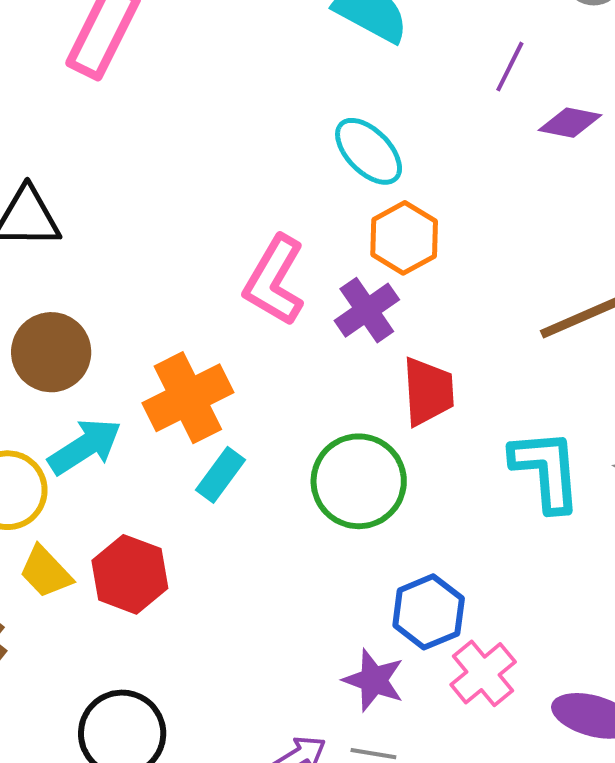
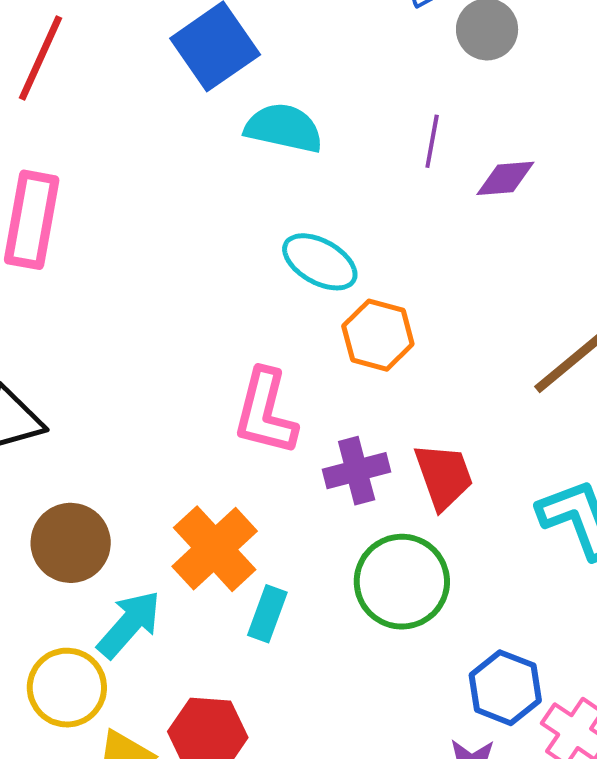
purple cross: (367, 310) -> (357, 471), moved, turned 36

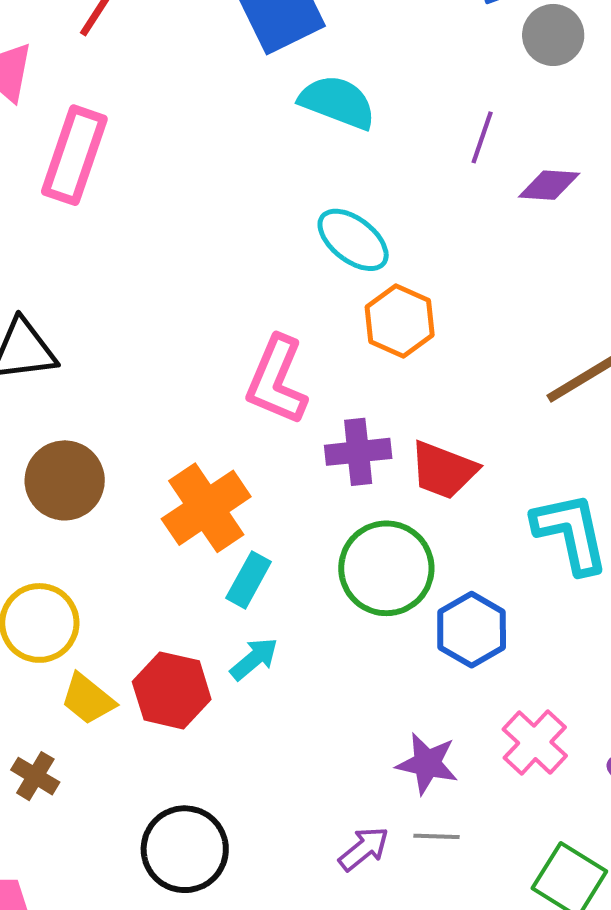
red trapezoid: (444, 476) -> (444, 470), turned 122
cyan arrow: (129, 624) -> (254, 659), moved, size x0.7
blue hexagon: (505, 688) -> (472, 630), moved

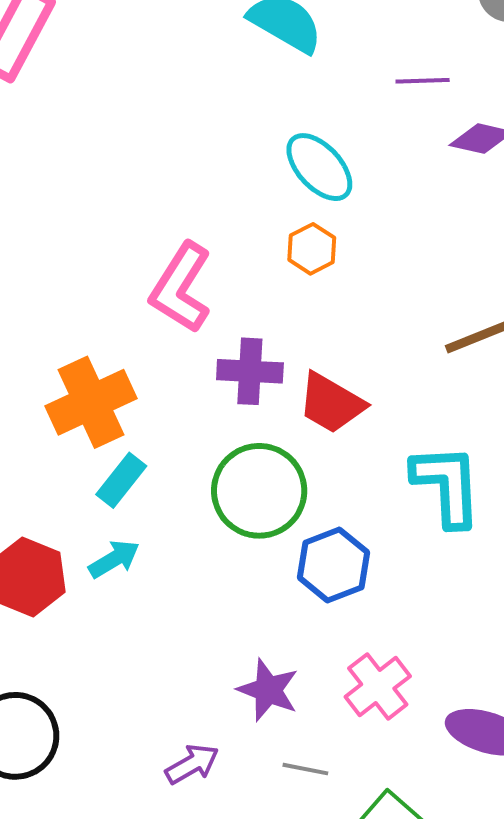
purple line: (482, 137) -> (423, 81), turned 60
cyan ellipse: (353, 240) -> (319, 167), moved
orange hexagon: (400, 321) -> (312, 249), size x0.7
gray line: (437, 836) -> (305, 769), moved

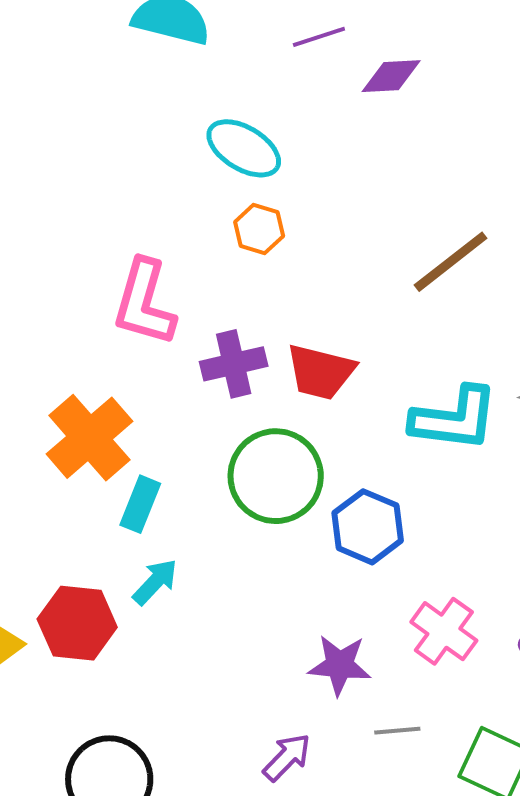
cyan L-shape: (447, 485) -> (454, 419), turned 116

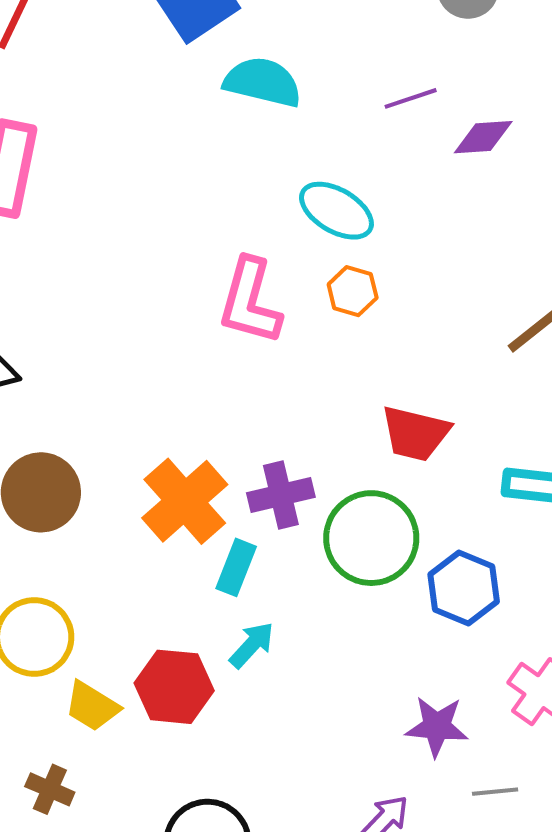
pink L-shape: (144, 303) -> (250, 301), moved
purple cross: (234, 364) -> (281, 495), moved

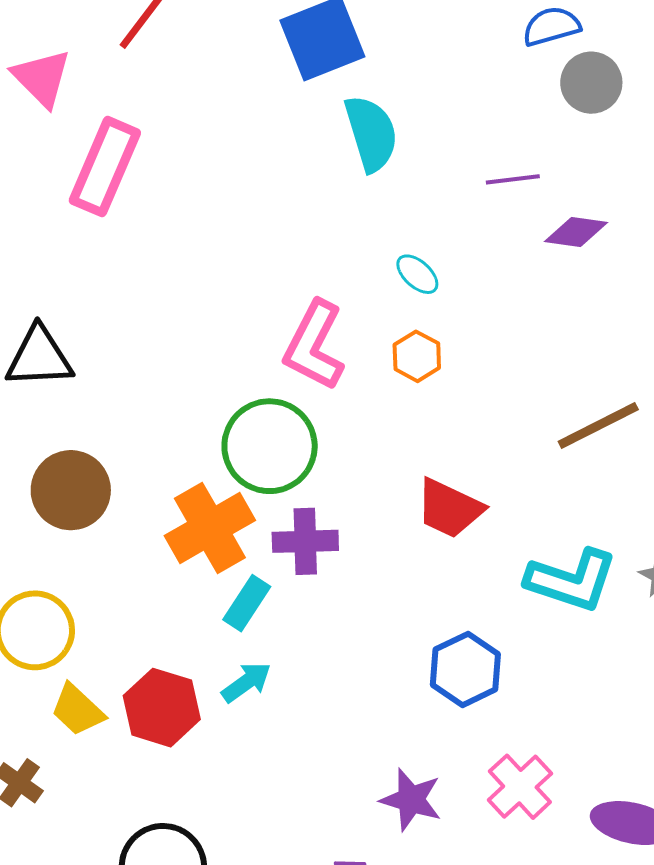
cyan semicircle: (263, 82) -> (371, 133), turned 48
cyan ellipse: (336, 211) -> (417, 274), size x0.6
green circle: (371, 538) -> (270, 446), moved

